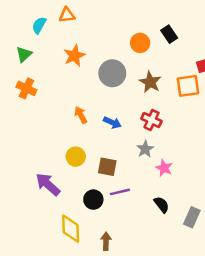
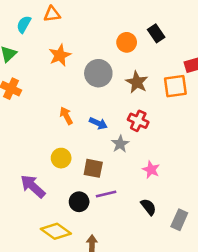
gray star: (145, 149) -> (120, 144), moved
yellow diamond: (71, 229) -> (56, 231), turned -52

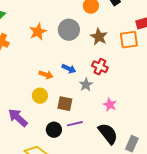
orange star: (60, 55) -> (38, 32), moved
orange arrow: (66, 116) -> (46, 75), moved, turned 136
black semicircle: (148, 207) -> (108, 134), size x1.6

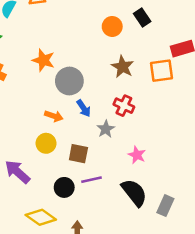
gray circle: (69, 30) -> (69, 81), moved
orange star: (38, 32) -> (43, 60), turned -30
blue arrow: (69, 69) -> (84, 108), turned 32

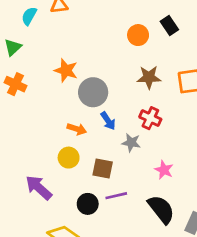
brown star: (123, 67) -> (149, 77), turned -30
gray star: (106, 129) -> (131, 143), turned -30

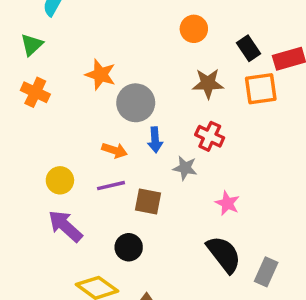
black rectangle: (169, 26) -> (248, 48), moved
blue arrow: (108, 121) -> (155, 140), turned 30
yellow circle: (69, 158) -> (60, 180), moved
purple line: (116, 196) -> (111, 186), moved

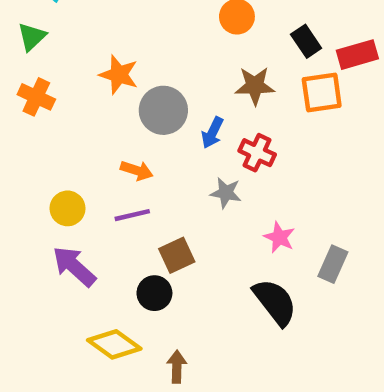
blue arrow: (155, 140) -> (212, 133), moved, turned 30
brown square: (148, 201) -> (177, 255), moved, turned -36
gray rectangle: (266, 272) -> (333, 264), moved

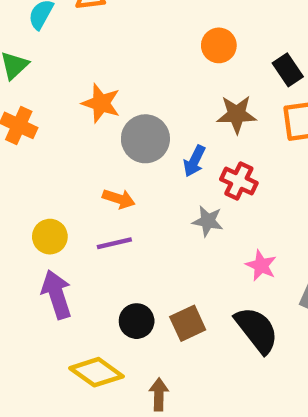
brown square: (177, 255) -> (188, 323), moved
purple arrow: (74, 266) -> (57, 294), turned 30

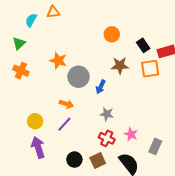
red cross: (239, 181) -> (107, 138), moved
purple line: (114, 243) -> (64, 124), turned -35

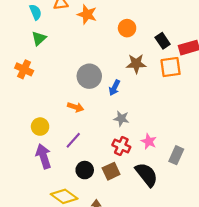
cyan semicircle: (31, 20) -> (35, 12), turned 128
green triangle: (19, 43) -> (39, 38), moved
orange star: (58, 61) -> (87, 14), moved
purple line: (64, 124) -> (73, 140), moved

